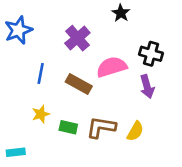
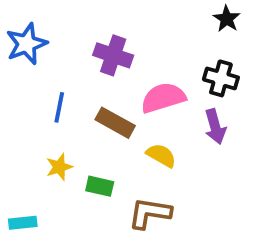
black star: (121, 13) -> (227, 19), moved
purple cross: (77, 38) -> (113, 55), turned -30
brown L-shape: (101, 127) -> (150, 213), moved
yellow semicircle: (135, 131) -> (161, 155), moved, turned -90

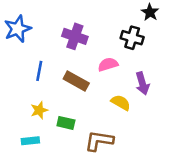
black cross: (221, 78) -> (132, 38), moved
pink semicircle: (163, 98) -> (108, 64), size x0.7
yellow semicircle: (161, 155) -> (121, 103), moved
cyan rectangle: (23, 223) -> (30, 141), moved

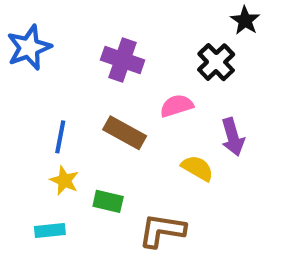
black cross: (132, 38) -> (216, 62), turned 30
blue line: (39, 71) -> (60, 137), moved
yellow star: (39, 110) -> (64, 181), turned -30

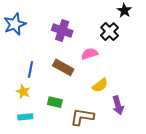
purple arrow: (233, 137) -> (118, 105), moved
yellow semicircle: (197, 168) -> (100, 85), turned 112
yellow star: (64, 181) -> (23, 92), moved

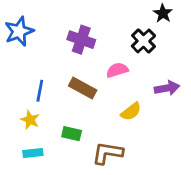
purple arrow: (118, 105) -> (167, 88), moved, turned -84

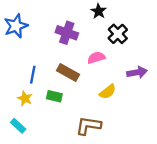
black star: (163, 13) -> (99, 11), moved
green rectangle: (72, 134) -> (54, 96), moved
cyan rectangle: (33, 153) -> (18, 126), moved, turned 49

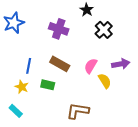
pink semicircle: (96, 58) -> (91, 66), moved, turned -42
yellow semicircle: (108, 92) -> (105, 81), moved, turned -84

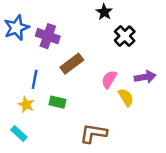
purple cross: (59, 29) -> (48, 36), moved
brown rectangle: (60, 64) -> (72, 64), moved, turned -66

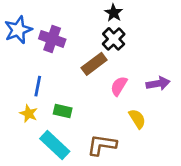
black cross: (125, 36) -> (114, 39), moved
brown rectangle: (72, 64) -> (94, 64), moved
yellow semicircle: (126, 97) -> (137, 119), moved
cyan rectangle: (19, 133) -> (55, 145), moved, size x1.6

